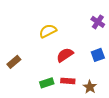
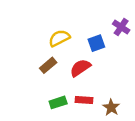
blue square: (98, 55) -> (96, 43), moved
brown rectangle: (14, 62) -> (48, 65), moved

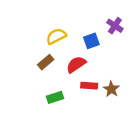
red rectangle: (84, 100) -> (89, 86), moved
brown star: (111, 107) -> (111, 89), moved

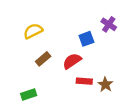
yellow semicircle: (56, 36) -> (33, 31), moved
green rectangle: (55, 97) -> (29, 94), moved

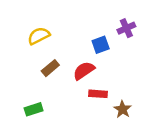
purple cross: (109, 24) -> (126, 28), turned 32
brown star: (105, 84) -> (123, 109), moved

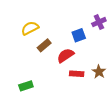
brown rectangle: (50, 68) -> (44, 45), moved
brown star: (123, 109) -> (99, 72), moved

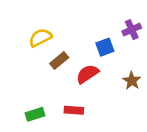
brown star: (99, 72) -> (132, 81), moved
red rectangle: (77, 74) -> (74, 110), moved

